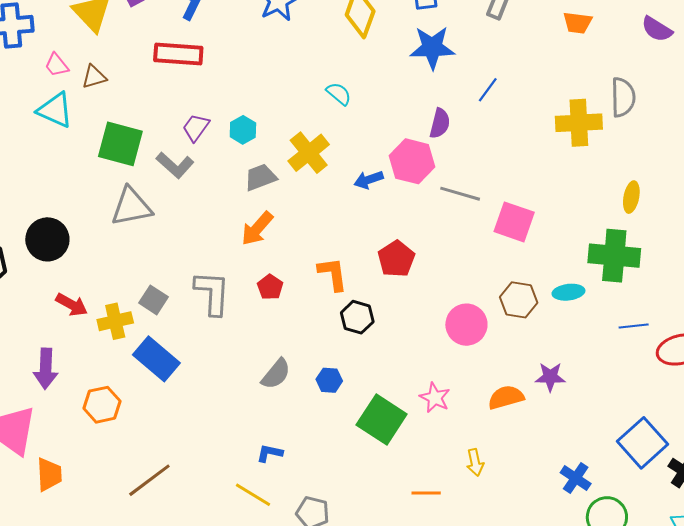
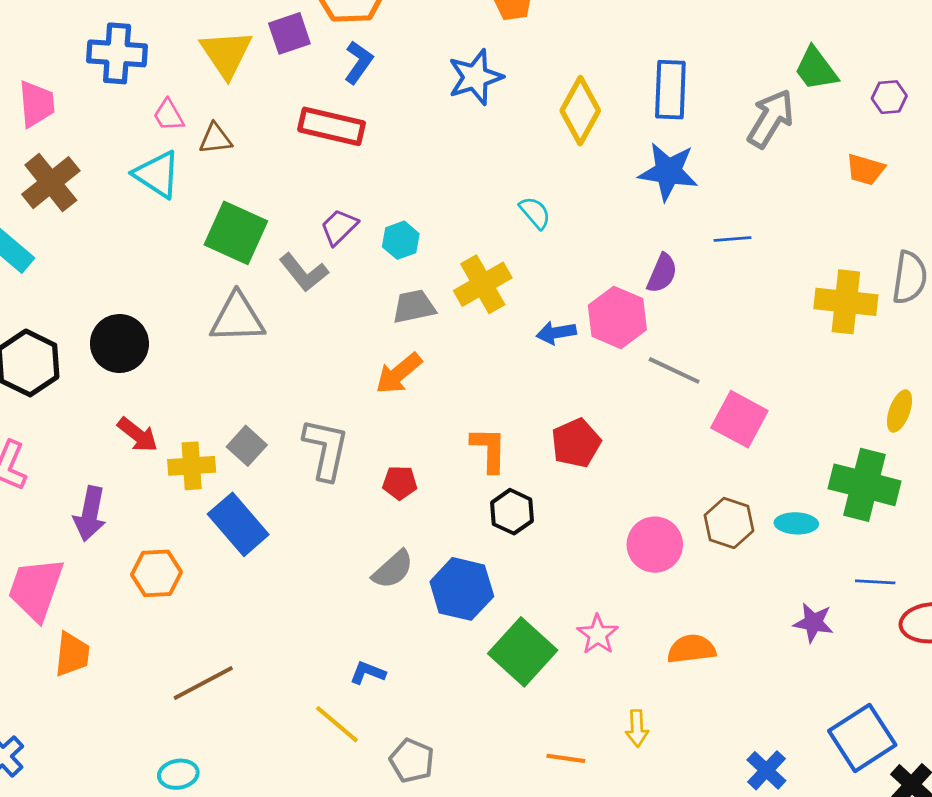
blue line: (488, 90) -> (732, 239), turned 40
red pentagon: (270, 287) -> (400, 483), moved, turned 30
purple star: (550, 377) -> (813, 623), moved
blue hexagon: (329, 380) -> (462, 589), size x1.8

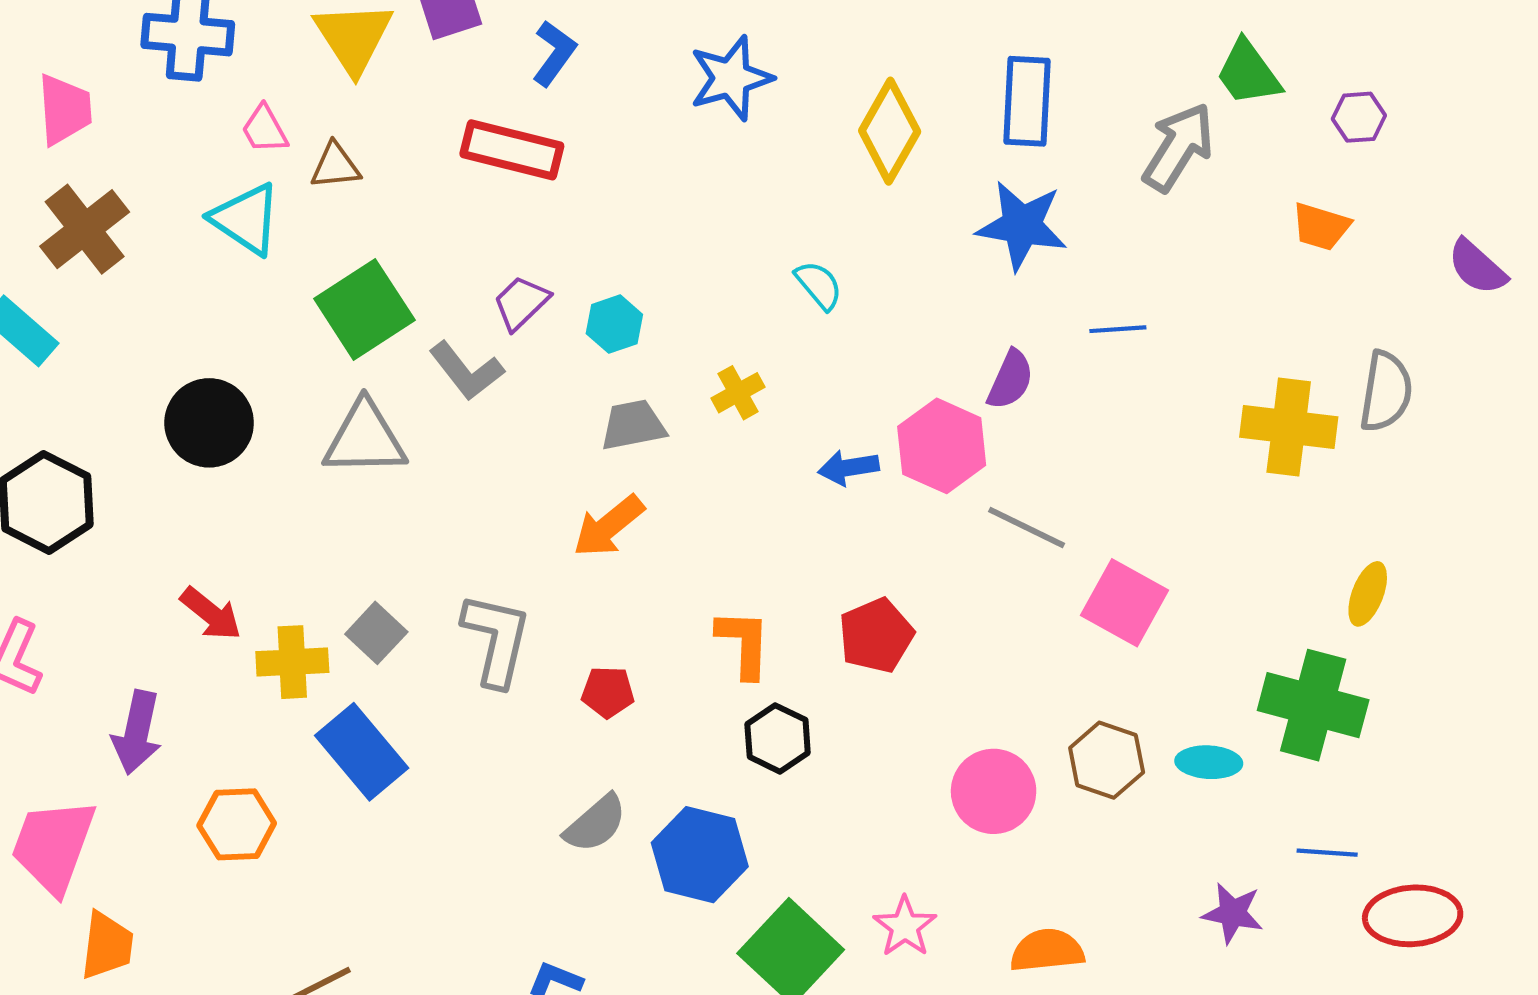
green square: (236, 233) -> (364, 309), turned 32
yellow cross: (483, 284) -> (738, 393), size x0.6
black circle: (119, 344) -> (209, 423), moved

